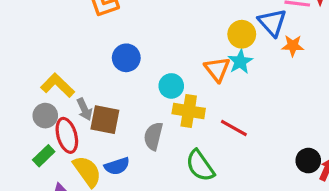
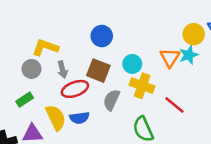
yellow L-shape: (58, 85) -> (45, 47), turned -35
brown square: (105, 120) -> (98, 71), moved
red ellipse: (67, 135) -> (75, 89), moved, turned 75

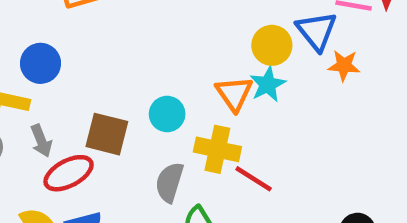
blue circle: (102, 36) -> (40, 63), moved
yellow cross: (142, 86) -> (217, 149), moved
gray semicircle: (111, 100) -> (169, 182), moved

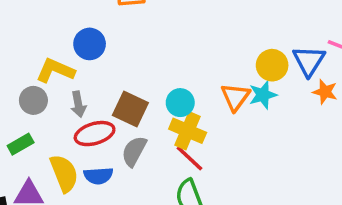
yellow cross: (217, 149) -> (188, 131), moved
red line: (254, 179) -> (190, 158), moved
gray semicircle: (169, 182) -> (134, 151), moved

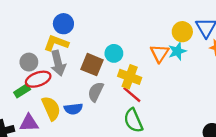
yellow L-shape: (55, 70) -> (56, 43), moved
cyan circle: (180, 103) -> (114, 53), moved
gray arrow: (78, 104) -> (58, 63), size x1.5
red ellipse: (95, 134) -> (38, 79), moved

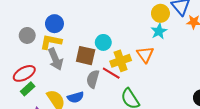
orange triangle: (160, 53) -> (145, 54), moved
gray circle: (29, 62) -> (27, 35), moved
yellow cross: (130, 77) -> (121, 61), turned -30
red ellipse: (38, 79) -> (24, 73), moved
red line: (132, 95) -> (111, 73), moved

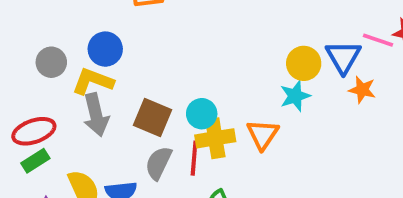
cyan circle: (103, 42) -> (202, 114), moved
red line: (111, 73) -> (194, 158), turned 54

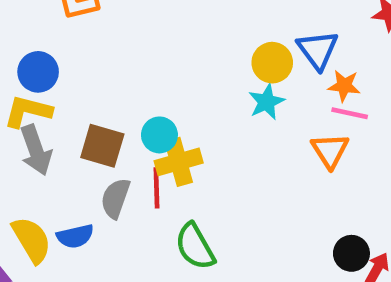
pink line: (378, 40) -> (350, 113), moved
orange triangle: (263, 134) -> (330, 151), moved

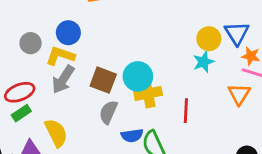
cyan circle: (159, 135) -> (138, 76), size x1.4
gray arrow: (36, 150) -> (63, 79), turned 48
red line: (156, 188) -> (186, 111), moved
blue semicircle: (75, 236) -> (132, 135), moved

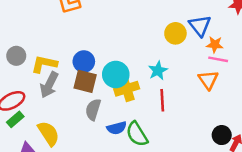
blue circle: (68, 33) -> (84, 62), moved
cyan star: (204, 62) -> (158, 71), moved

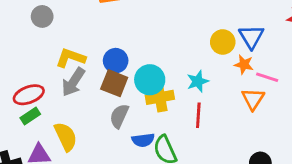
orange star: (215, 45) -> (244, 64), moved
gray circle: (16, 56) -> (42, 16), moved

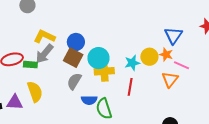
yellow circle: (223, 42) -> (149, 57), moved
green rectangle: (30, 116) -> (30, 65), moved, turned 32

